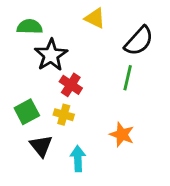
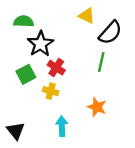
yellow triangle: (95, 18) -> (87, 16), moved
green square: (27, 112) -> (26, 74), moved
black triangle: (41, 146) -> (16, 131), moved

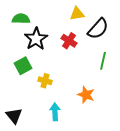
yellow triangle: (87, 16) -> (77, 14), turned -35
green line: (101, 62) -> (103, 61), moved
red cross: (56, 68) -> (69, 41), moved

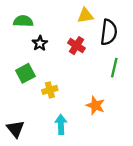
black semicircle: (98, 29) -> (109, 32), turned -35
black star: (36, 39) -> (40, 43), size x0.6
yellow cross: (45, 81) -> (50, 90), turned -32

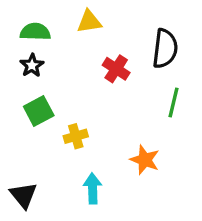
yellow triangle: (85, 16) -> (89, 22), moved
black star: (40, 43) -> (32, 65), moved

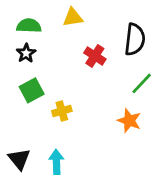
green line: (173, 103) -> (142, 83), turned 30
orange star: (145, 160) -> (129, 121), moved
cyan arrow: (93, 188) -> (56, 162), moved

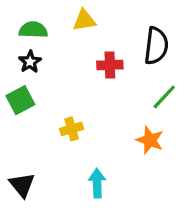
red cross: (95, 56) -> (110, 65), turned -35
green square: (32, 90) -> (20, 100), moved
cyan arrow: (56, 162) -> (97, 183), moved

